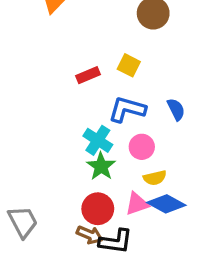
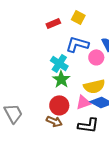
pink circle: (142, 147) -> (96, 57), moved
yellow semicircle: (155, 178) -> (94, 86), size x1.5
black L-shape: (116, 241) -> (88, 125), moved

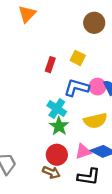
red rectangle: (53, 23) -> (50, 65), turned -48
pink circle: (96, 57) -> (98, 87), moved
yellow semicircle: (94, 86) -> (95, 121), moved

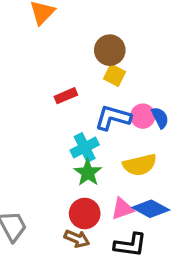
brown circle: (94, 23) -> (110, 50), moved
red rectangle: (50, 65) -> (66, 96), moved, turned 48
cyan cross: (57, 109) -> (85, 148), turned 30

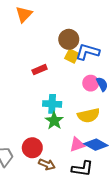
blue L-shape: (113, 118) -> (88, 52), moved
cyan cross: (85, 148) -> (52, 104), turned 30
red circle: (85, 214) -> (32, 148), moved

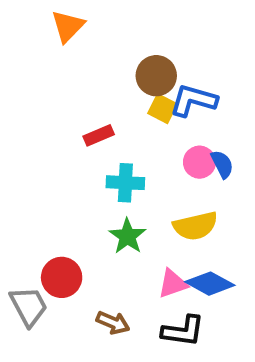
cyan cross: (52, 104) -> (125, 183), moved
red circle: (32, 148) -> (62, 277), moved

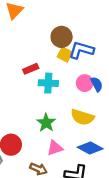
cyan cross: (125, 183) -> (48, 83), moved
yellow semicircle: (195, 226) -> (82, 117), turned 30
pink triangle: (173, 284) -> (55, 148), moved

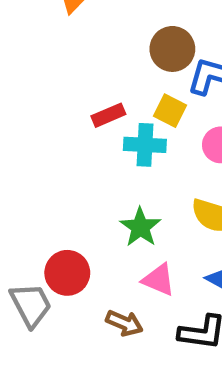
yellow square: (65, 54) -> (170, 111), moved
pink triangle: (55, 148) -> (159, 280), turned 42

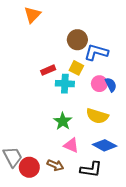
red circle: (67, 273) -> (29, 167), moved

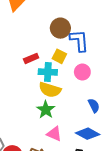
blue L-shape: (96, 52) -> (79, 41), turned 70
blue semicircle: (111, 85) -> (94, 105), moved
yellow semicircle: (97, 116) -> (50, 90), moved

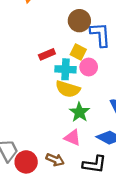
pink circle: (82, 72) -> (89, 67), moved
green star: (46, 110) -> (79, 112), moved

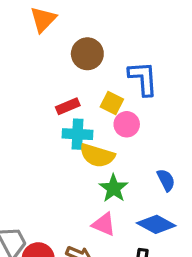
brown circle: (79, 21) -> (87, 54), moved
cyan cross: (65, 69) -> (78, 134), moved

